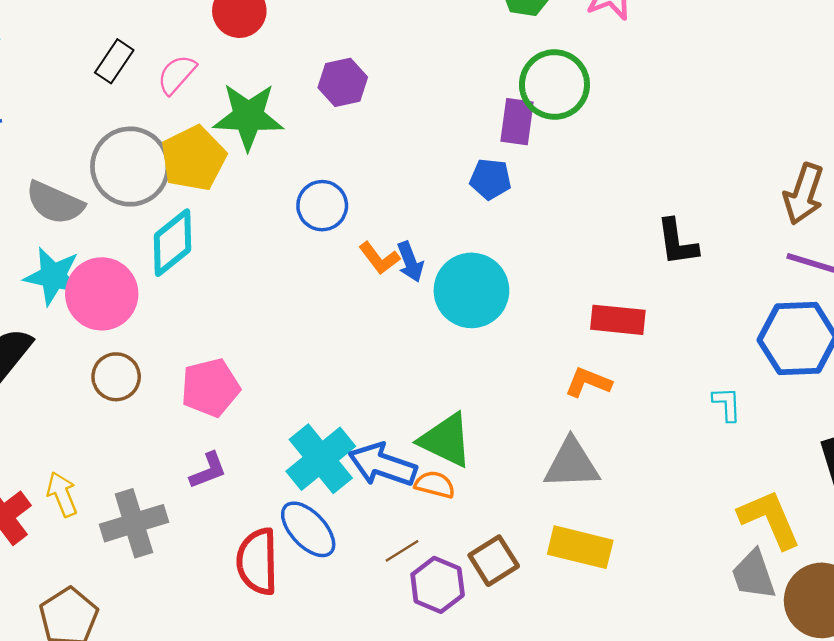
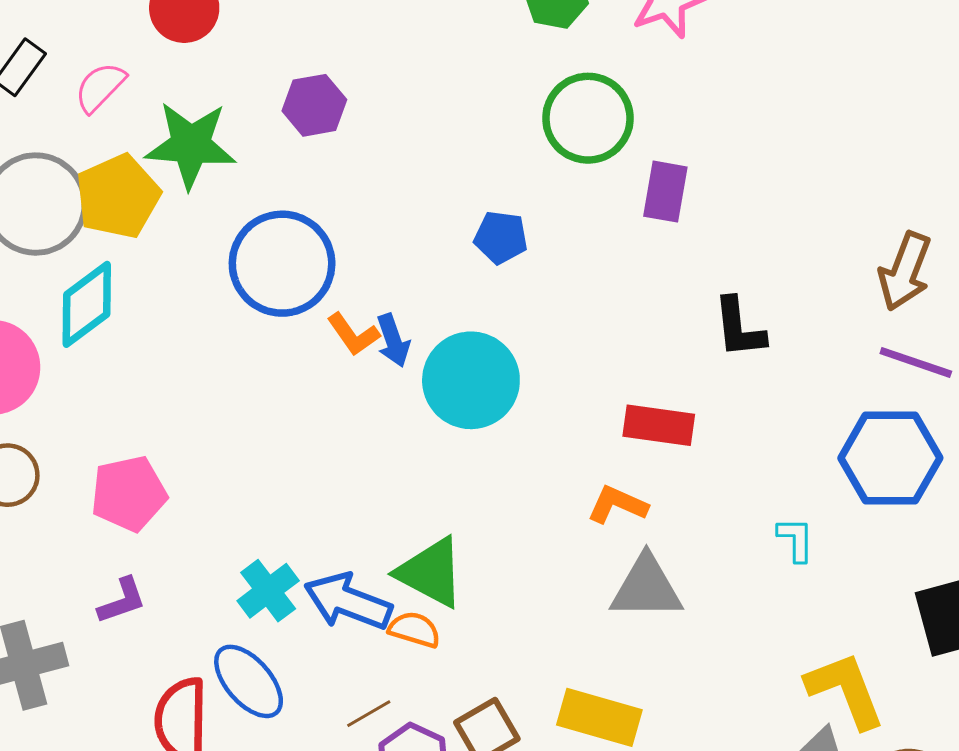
purple rectangle: (517, 122) -> (665, 192), moved
blue circle: (322, 206) -> (282, 264), size x1.6
cyan cross: (321, 459) -> (268, 591), size x0.7
gray triangle: (572, 464) -> (646, 587), moved

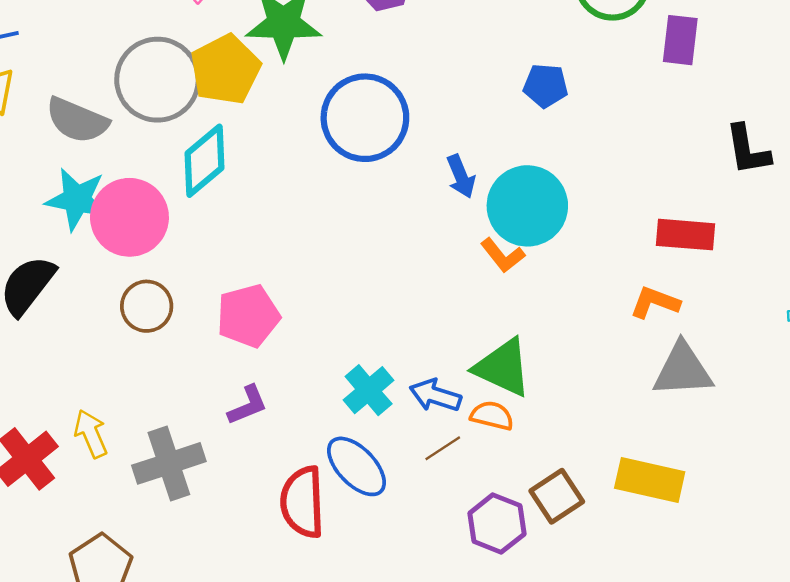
orange L-shape: (353, 334) -> (503, 255), moved
blue arrow: (348, 601) -> (435, 395), size x0.7
brown line: (369, 714) -> (443, 448), moved

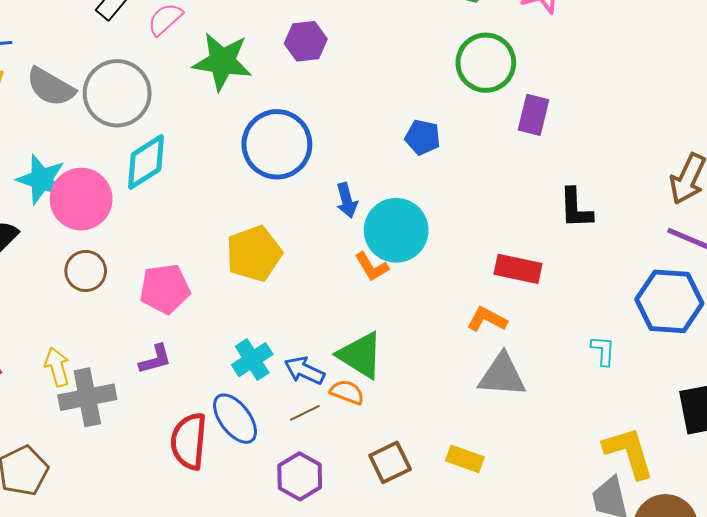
yellow pentagon: (225, 70) -> (254, 254), moved
gray semicircle: (77, 120) -> (51, 87), moved
yellow arrow: (91, 434) -> (57, 367), moved
yellow rectangle: (650, 480) -> (465, 459), size x0.7
purple hexagon: (497, 524) -> (300, 476), moved

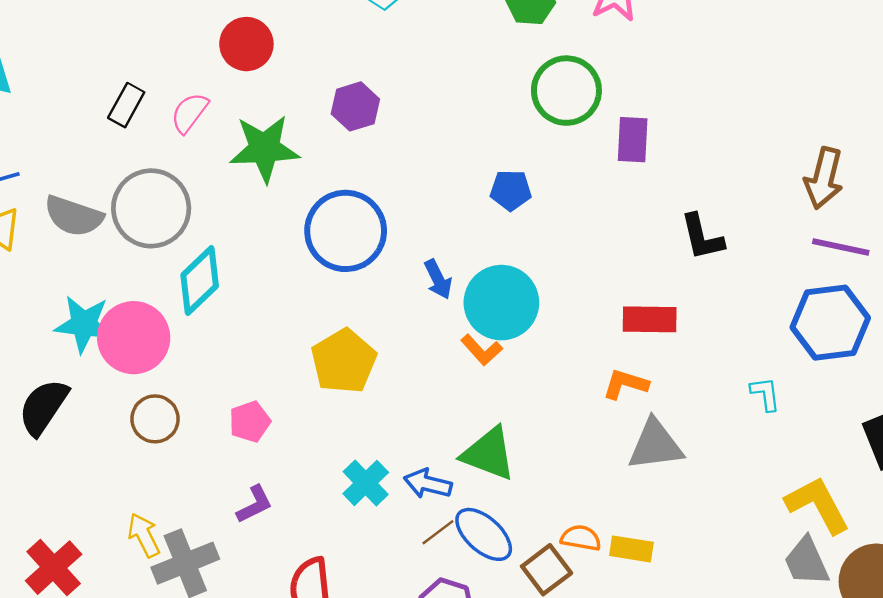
pink pentagon: (165, 289) -> (250, 422), size x0.7
orange semicircle: (347, 392) -> (581, 538), moved
blue ellipse: (235, 419) -> (484, 534), moved

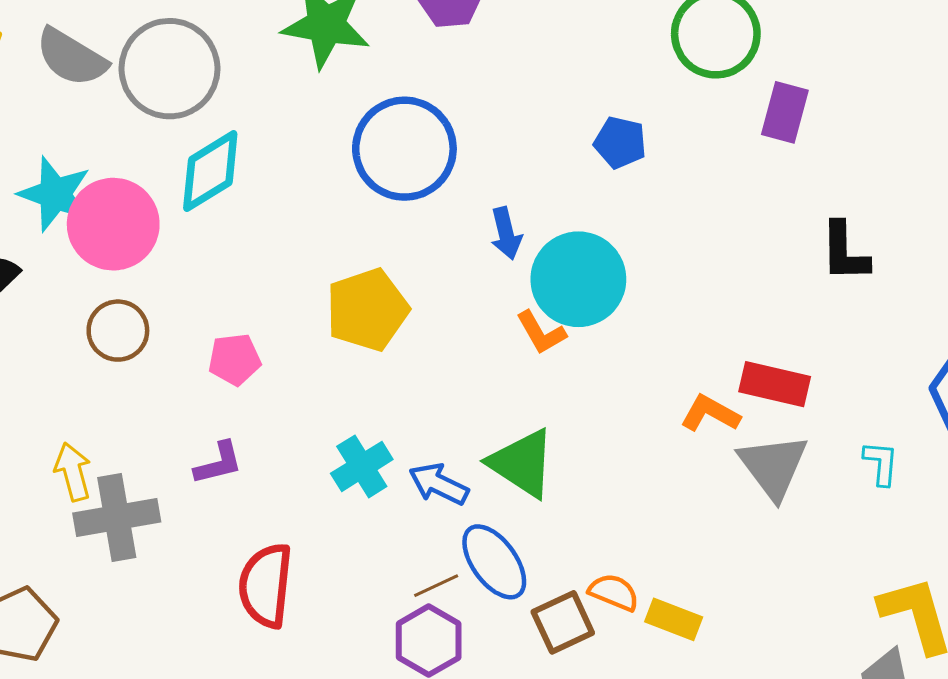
red rectangle: (650, 319) -> (775, 384), moved
gray triangle: (655, 445) -> (773, 466), moved, turned 48
brown line: (438, 532) -> (436, 586), moved

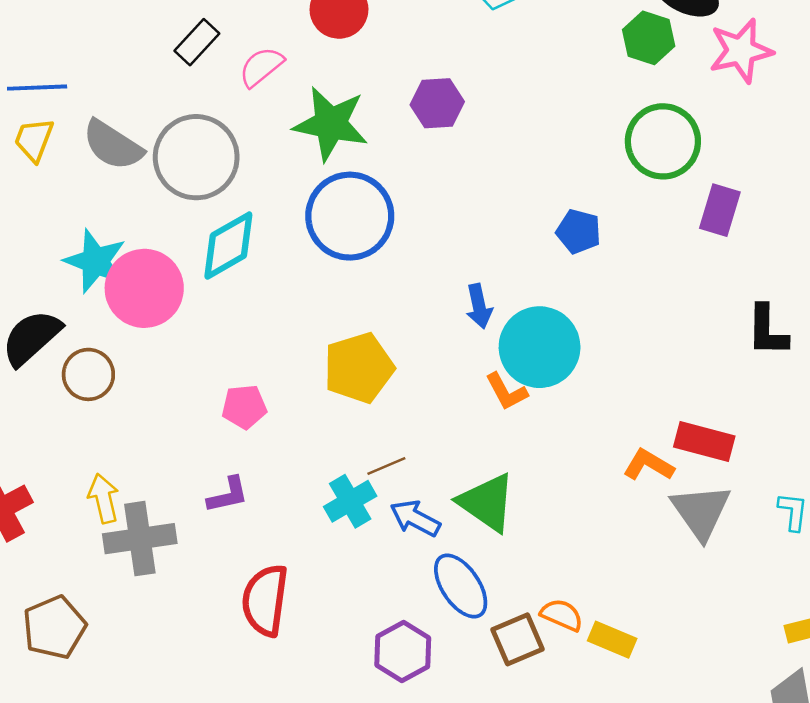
blue circle: (404, 149) -> (350, 216), moved
brown circle: (118, 331) -> (88, 374), moved
brown line: (436, 586) -> (386, 466), moved

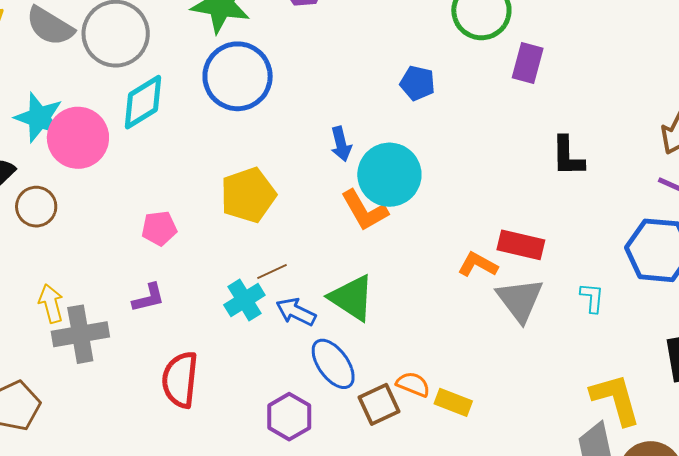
orange L-shape: (506, 392) -> (364, 210), size x1.4

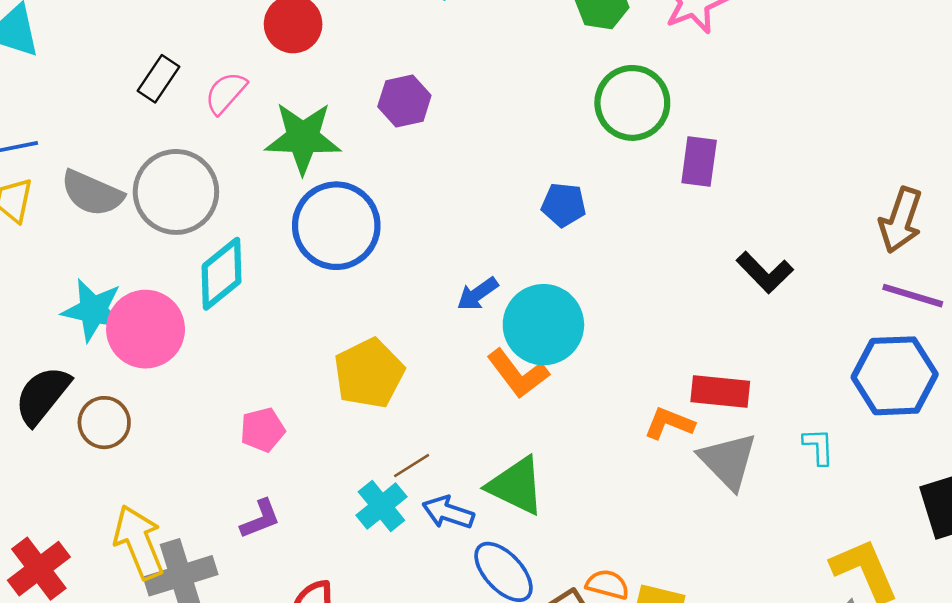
blue arrow: (341, 144) -> (478, 294), turned 76
black L-shape: (568, 156) -> (765, 272), turned -36
yellow arrow: (51, 304) -> (139, 542), size x1.5

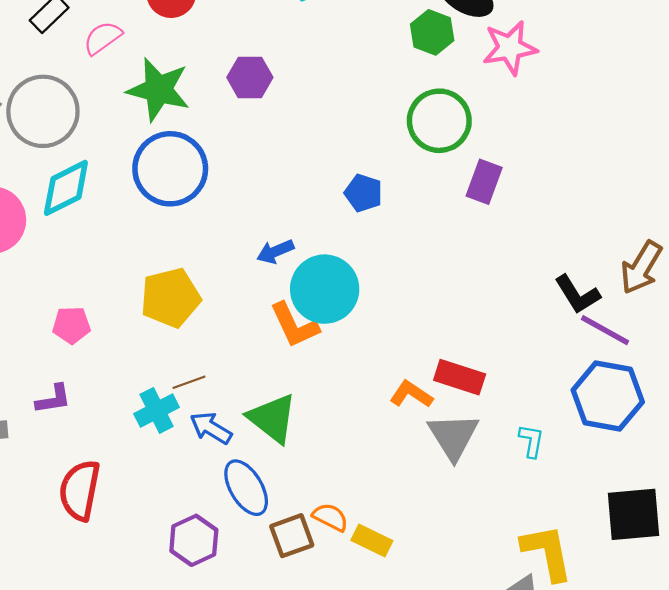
black L-shape: (765, 272) -> (577, 294), moved
purple line: (913, 296) -> (605, 330), moved

